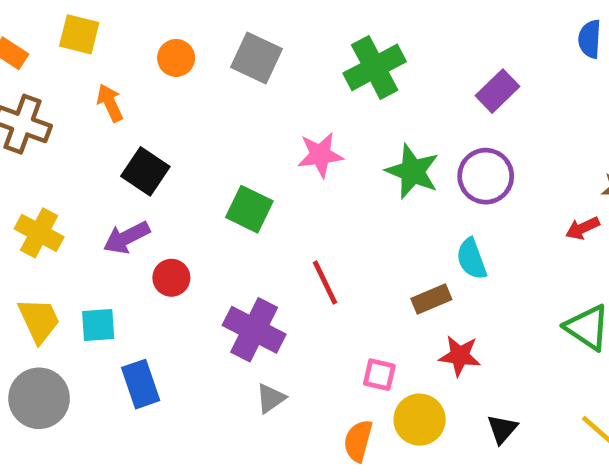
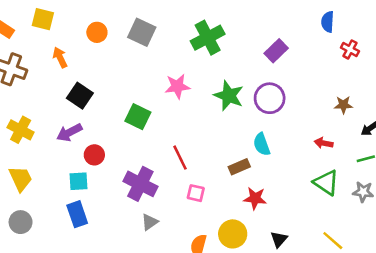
red arrow: (583, 228) -> (324, 143), moved, turned 36
cyan square: (98, 325) -> (79, 181), moved
pink square: (379, 375) -> (196, 193), moved
gray circle: (39, 398) -> (21, 222), size x0.7

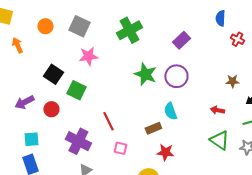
pink star: (177, 86) -> (88, 56), moved
black square: (80, 96) -> (53, 74), moved
red circle: (94, 155) -> (51, 109), moved

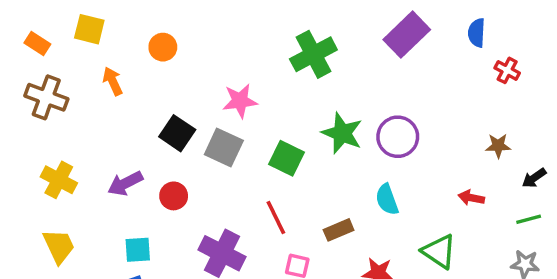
gray square: (79, 26) -> (224, 148), moved
purple rectangle: (181, 40) -> (407, 35), moved, size x1.4
green square: (76, 90) -> (287, 158), moved
brown rectangle: (153, 128) -> (339, 230), moved
green triangle: (219, 140) -> (439, 252), moved

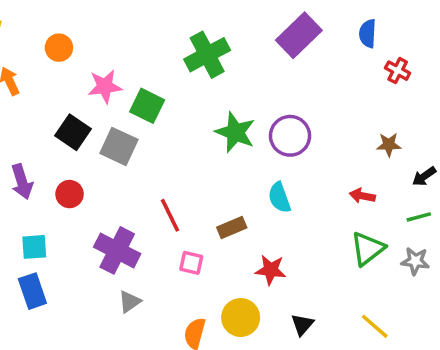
pink star: (240, 101) -> (105, 86), moved
green square: (287, 158) -> (147, 106), moved
purple arrow: (125, 183) -> (22, 182), turned -80
green triangle: (439, 252) -> (368, 249), moved, turned 48

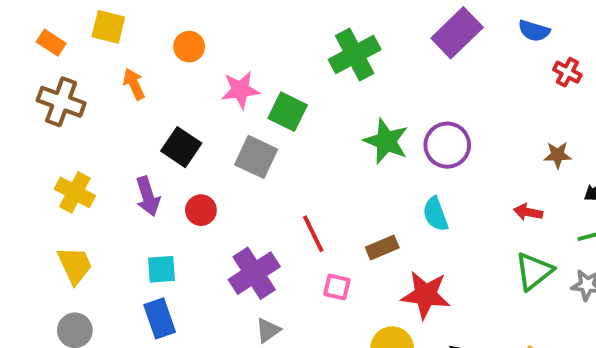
blue semicircle: (368, 34) -> (534, 31), turned -76
black square: (73, 132) -> (181, 147), moved
purple cross: (117, 250) -> (254, 273), turned 30
red star: (271, 270) -> (426, 295), size x1.4

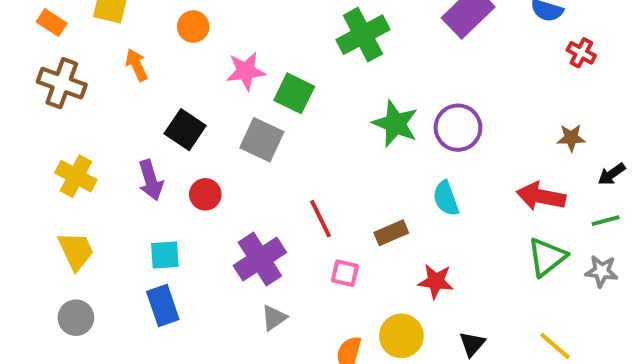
red arrow: (528, 212) -> (541, 196), size x1.6
red star: (426, 295) -> (436, 281), size x0.7

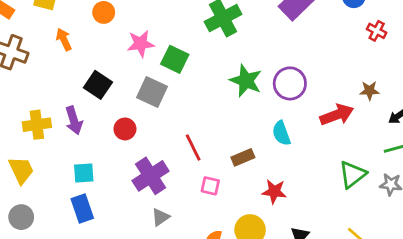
yellow cross: (76, 176) -> (37, 125), moved, turned -36
red circle: (205, 194) -> (125, 129), moved
red arrow: (541, 196) -> (337, 115), moved, turned 148

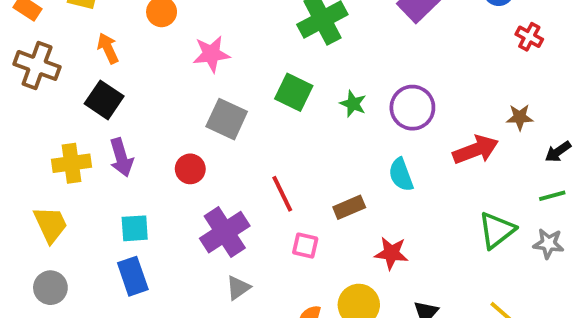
green square: (175, 59) -> (294, 92), moved
green star: (246, 81) -> (353, 104), size x0.6
black square: (98, 85) -> (104, 100), moved

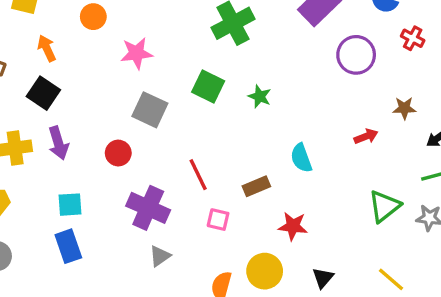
purple circle: (412, 108) -> (356, 55), moved
red arrow: (476, 150) -> (366, 136), size x0.6
purple cross: (225, 232) -> (148, 208), turned -33

